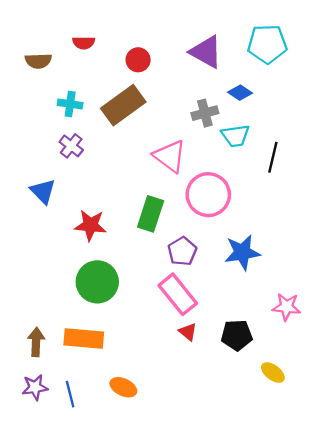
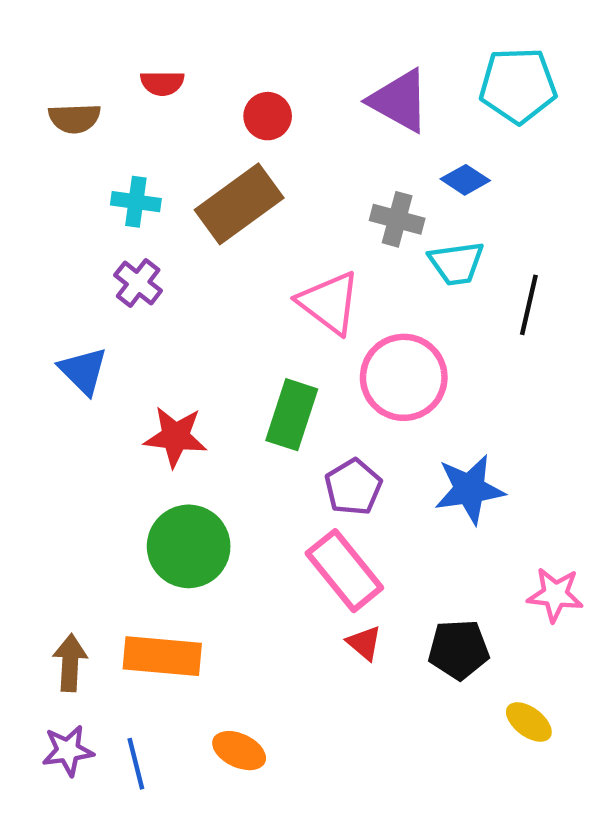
gray cross: (205, 113) -> (397, 219), turned 30

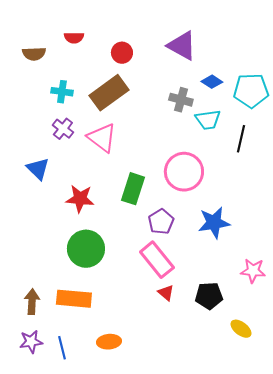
cyan pentagon: (518, 85) -> (251, 91), moved
pink triangle: (329, 303) -> (102, 138), moved
orange ellipse: (239, 751) -> (109, 342), turned -30

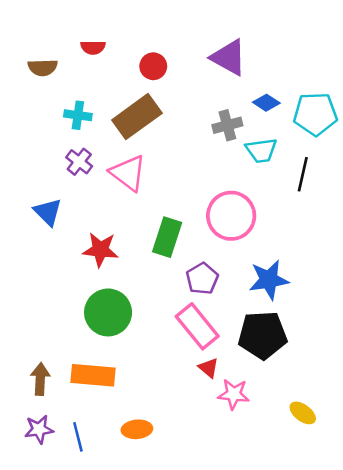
gray cross: (181, 100) -> (227, 125), turned -30
pink star: (253, 271) -> (234, 394), moved
black pentagon: (209, 296) -> (263, 335), moved, size x1.4

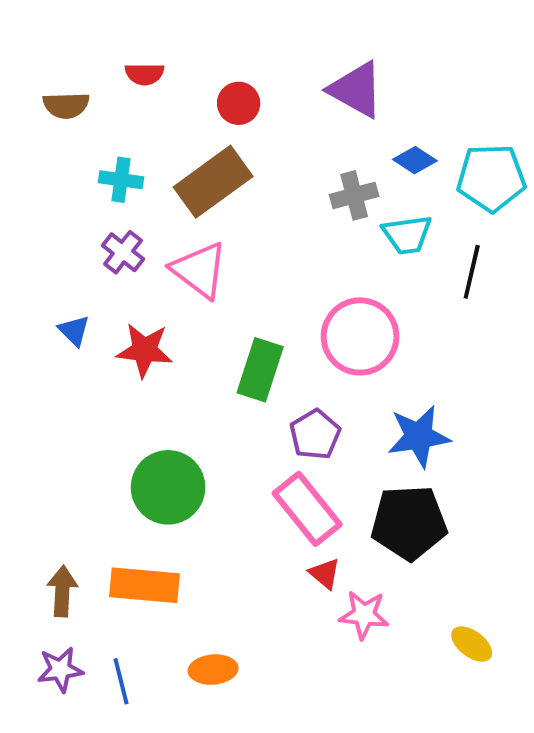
blue triangle: (48, 212) -> (74, 331), size x0.7
red star: (100, 250) -> (145, 350), moved

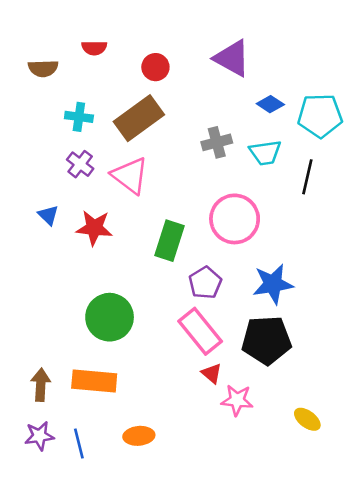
gray cross: (354, 195) -> (217, 142), moved

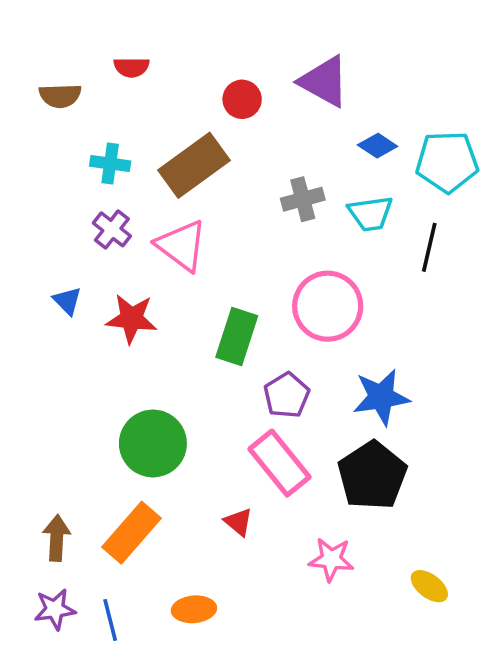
red circle: (155, 67) -> (242, 99), moved
black pentagon: (266, 340) -> (372, 476), turned -30
red triangle: (212, 373) -> (239, 522), moved
orange rectangle: (94, 381) -> (132, 533), turned -54

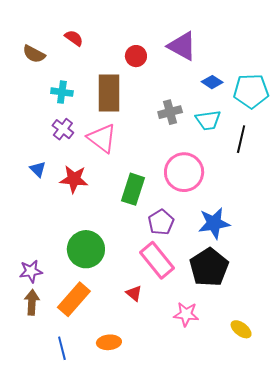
red semicircle: (132, 67) -> (74, 38), turned -144
brown semicircle: (60, 96) -> (34, 54), turned 30
brown rectangle: (194, 165) -> (109, 93), turned -54
purple star: (55, 609) -> (31, 271), moved

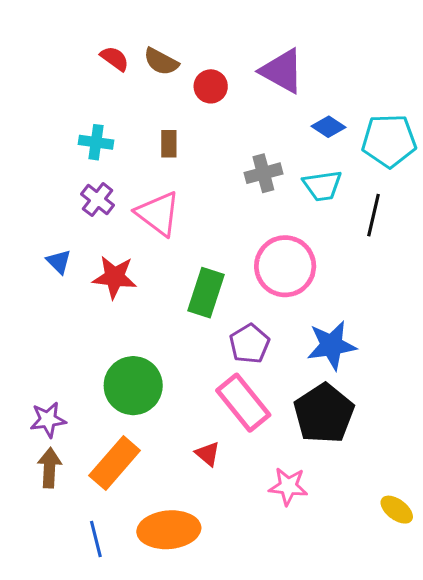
brown semicircle: (34, 54) -> (161, 62), moved
brown rectangle: (109, 93) -> (169, 144), size x0.5
yellow ellipse: (241, 329) -> (397, 510), moved
orange ellipse: (109, 342) -> (169, 530), size x1.6

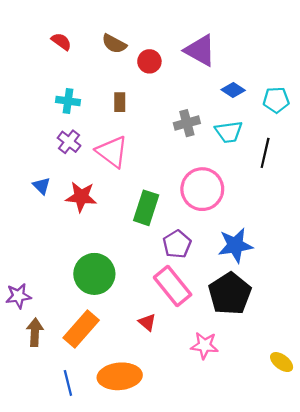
red semicircle: (115, 59) -> (61, 42), moved
cyan pentagon: (389, 141) -> (276, 100), size x0.7
purple star: (48, 420) -> (18, 296), moved

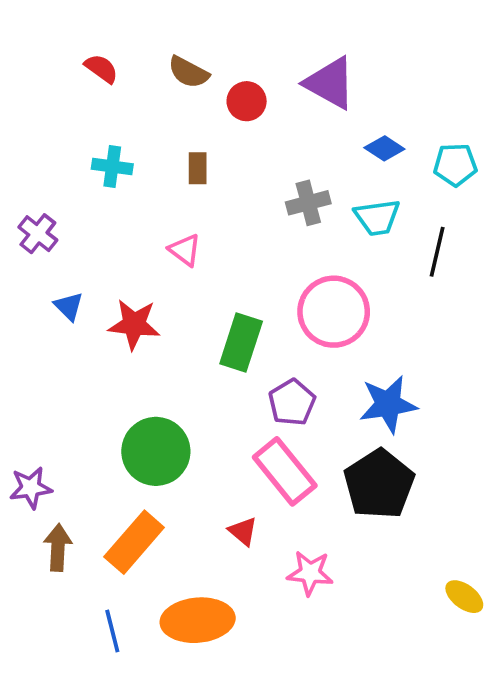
purple cross: (69, 142) -> (38, 234), moved
pink triangle: (112, 152) -> (185, 250), size x0.6
pink star: (204, 345) -> (310, 573), moved

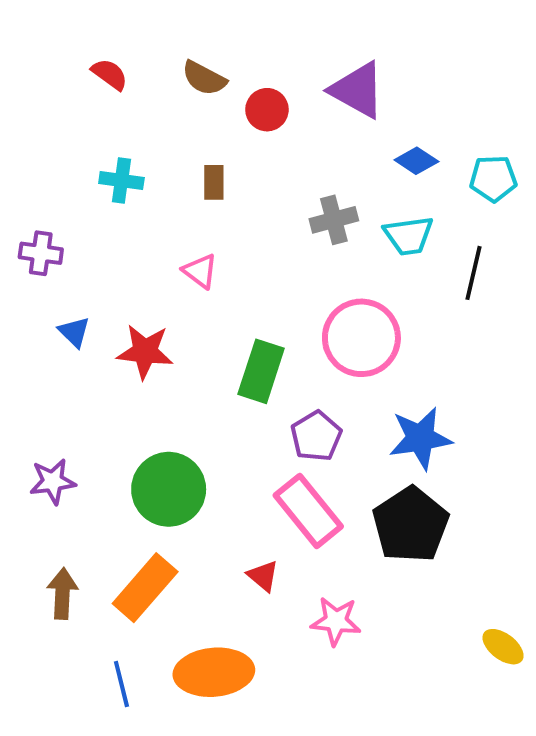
purple cross: (38, 234) -> (41, 253), turned -30
purple star: (31, 488) -> (53, 481), moved

